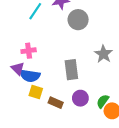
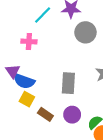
pink cross: (29, 51) -> (29, 42), moved

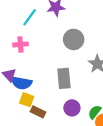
gray circle: (85, 32) -> (74, 39), moved
brown rectangle: (45, 114) -> (38, 112), moved

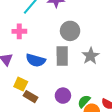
gray rectangle: (64, 78) -> (62, 56), moved
blue semicircle: (21, 83) -> (36, 60), moved

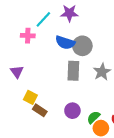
pink cross: (19, 31) -> (28, 36), moved
blue semicircle: (36, 60) -> (65, 43), moved

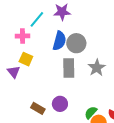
blue semicircle: (65, 43) -> (59, 41), turned -90
yellow square: (30, 97) -> (26, 59), moved
purple circle: (72, 111) -> (60, 104), moved

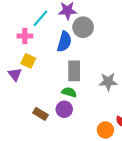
gray circle: (76, 43) -> (83, 27), moved
gray star: (97, 68) -> (108, 82), moved, turned 30
green semicircle: (91, 113) -> (69, 92), moved, turned 64

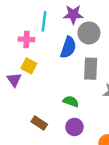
cyan line: (40, 18) -> (44, 21), turned -36
gray rectangle: (74, 71) -> (91, 69), moved
purple circle: (64, 109) -> (74, 127), moved

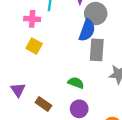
blue semicircle: (68, 47) -> (87, 30), moved
purple triangle: (14, 80) -> (18, 90), moved

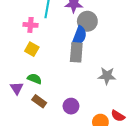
gray rectangle: (97, 50) -> (76, 52), moved
green semicircle: (76, 83) -> (35, 79), moved

